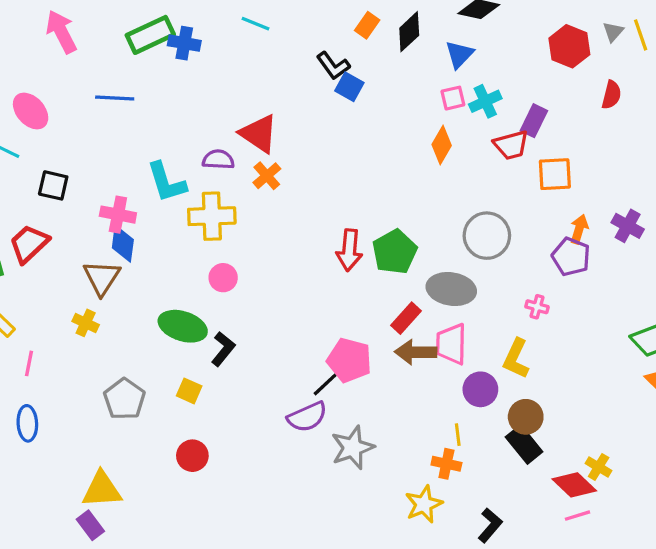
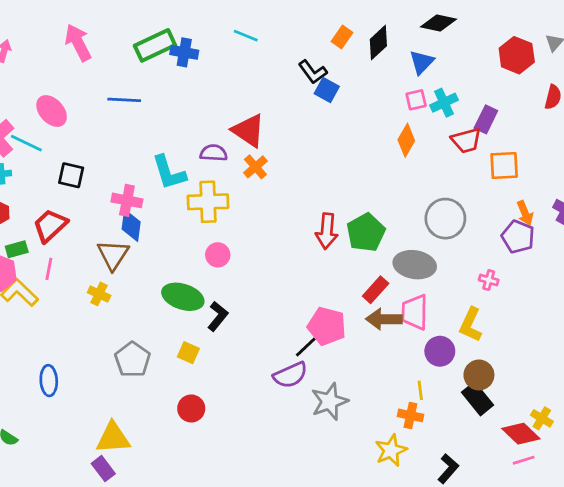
orange arrow: (579, 229) -> (525, 213), turned 140
pink line: (29, 363) -> (49, 269), moved

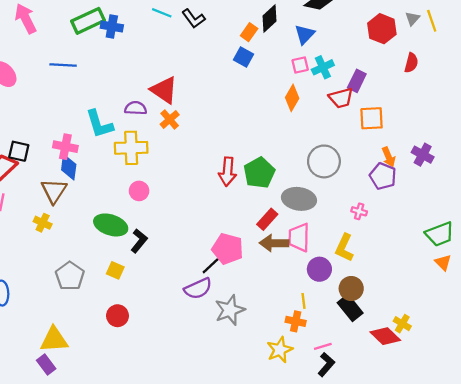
orange rectangle: (342, 37) -> (249, 32), moved
black L-shape: (313, 72) -> (193, 19), moved
blue square: (327, 90) -> (243, 57), moved
black square: (71, 175) -> (19, 151), moved
pink line: (524, 460) -> (323, 346), moved

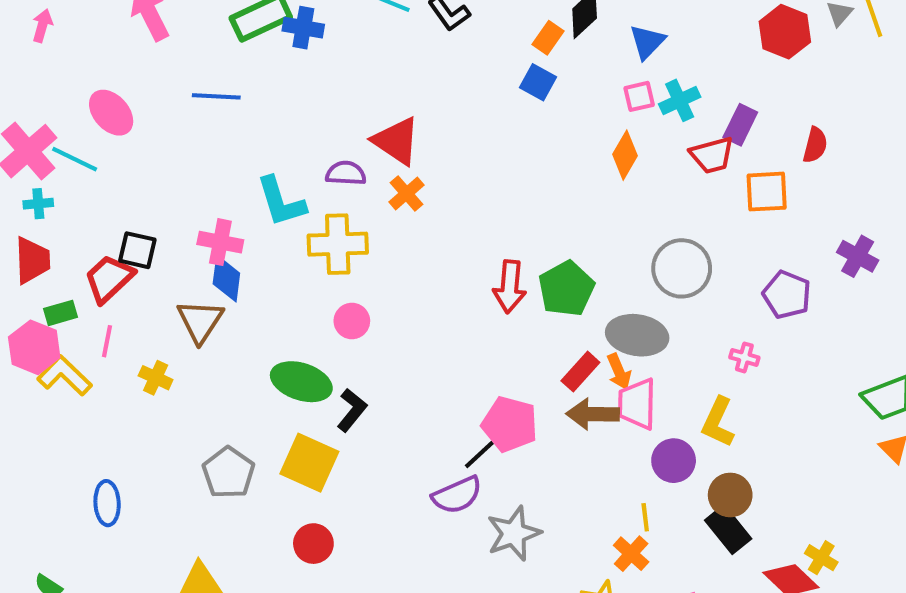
red semicircle: (411, 63) -> (815, 145), moved
orange arrow: (389, 157) -> (619, 372), moved
yellow cross: (43, 223) -> (156, 378), moved
yellow square: (115, 270) -> (309, 463), size x1.8
orange cross: (296, 321) -> (631, 554), turned 30

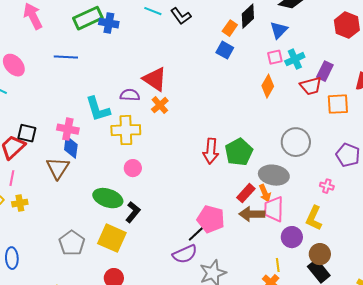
yellow cross: (156, 378) -> (20, 203), moved, turned -35

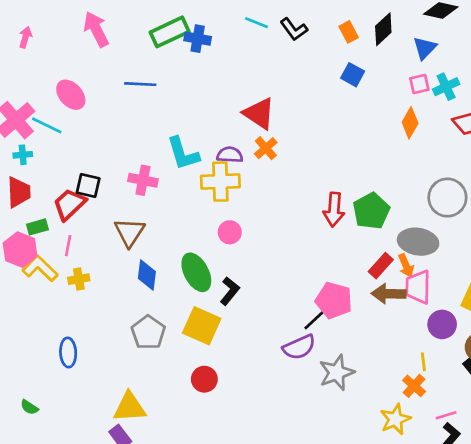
orange rectangle: (230, 28) -> (349, 32), moved, turned -63
purple semicircle: (130, 95) -> (230, 155), moved
blue diamond: (71, 147) -> (147, 275), moved
green ellipse: (108, 198) -> (196, 272), turned 44

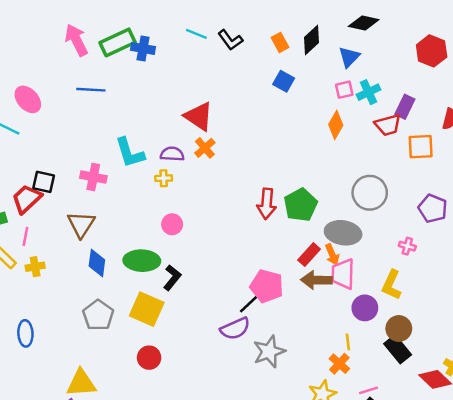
pink arrow: (96, 29) -> (76, 40), moved
yellow cross: (220, 182) -> (164, 178), size x0.5
green ellipse: (196, 272) -> (142, 261), turned -60

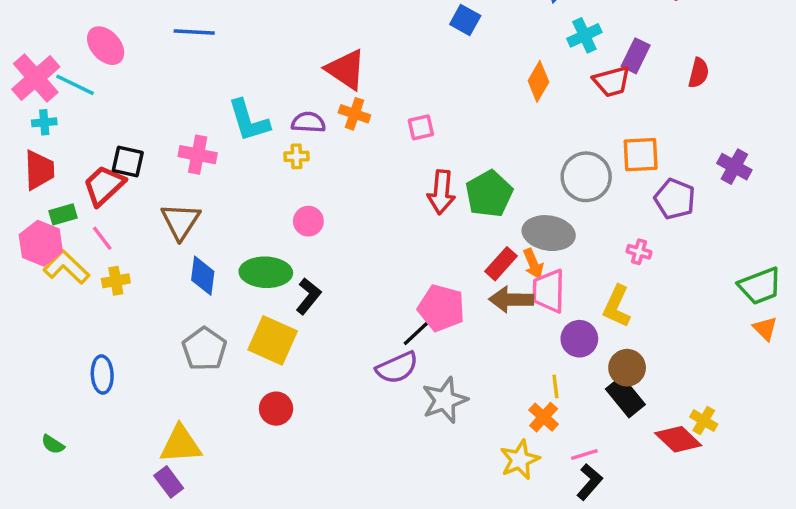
pink square: (344, 90) -> (421, 127), moved
orange square: (421, 147) -> (641, 155), moved
orange cross: (205, 148) -> (354, 114), turned -30
pink line: (25, 236) -> (102, 238), turned -48

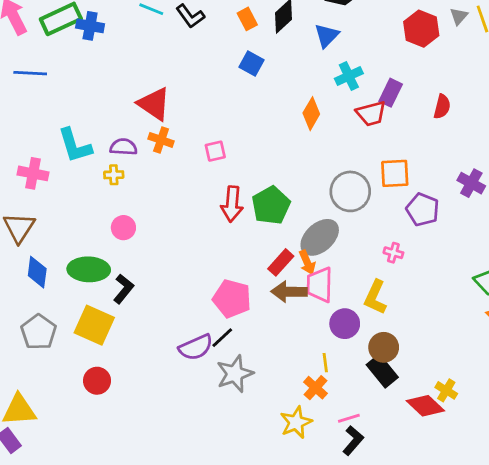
gray ellipse: (549, 233) -> (320, 237), turned -51
black line: (416, 334) -> (222, 338), moved

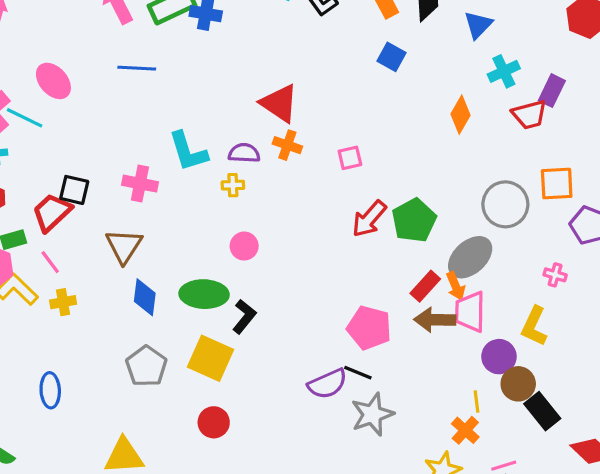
red arrow: (232, 204) -> (369, 219), turned 36
black line: (222, 338) -> (358, 373), turned 65
brown circle: (384, 347) -> (518, 384), moved

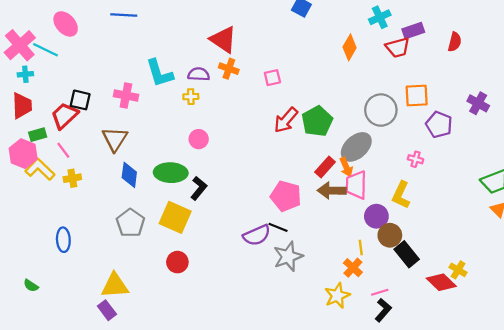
purple rectangle: (552, 91) -> (413, 31), turned 45

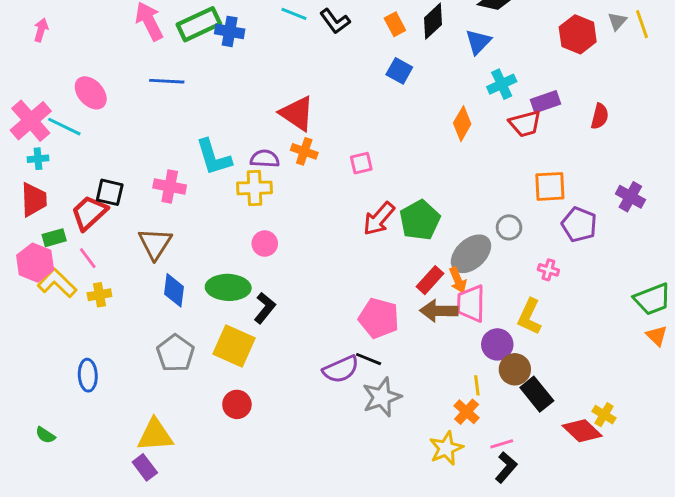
yellow cross: (191, 97) -> (254, 188), size x1.6
gray circle: (381, 110) -> (509, 227), moved, size x0.6

